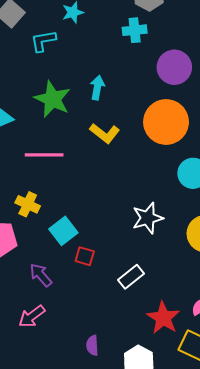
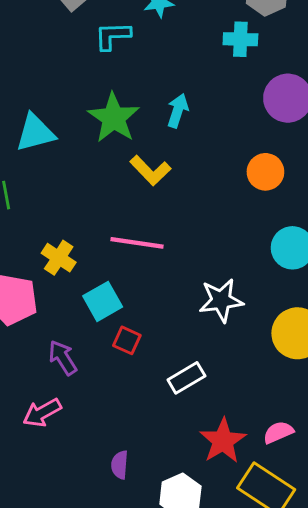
orange circle: (166, 122) -> (265, 172), size x0.6
yellow L-shape: (105, 133) -> (150, 171), moved
pink line: (44, 155) -> (137, 243), moved

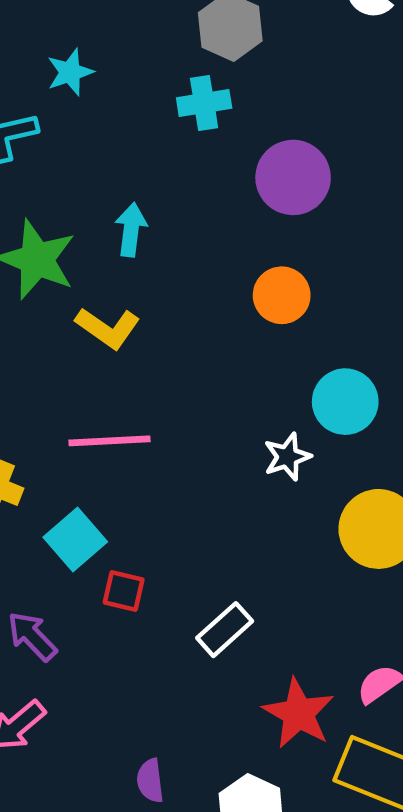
white star: (221, 300) -> (287, 457), moved, size x0.7

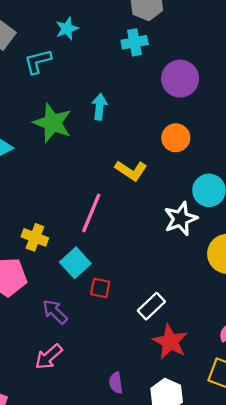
yellow L-shape: (108, 328) -> (131, 170), moved
pink line: (110, 441) -> (91, 213), turned -63
white star: (287, 457) -> (181, 219), size x1.4
red star: (298, 713) -> (170, 342), moved

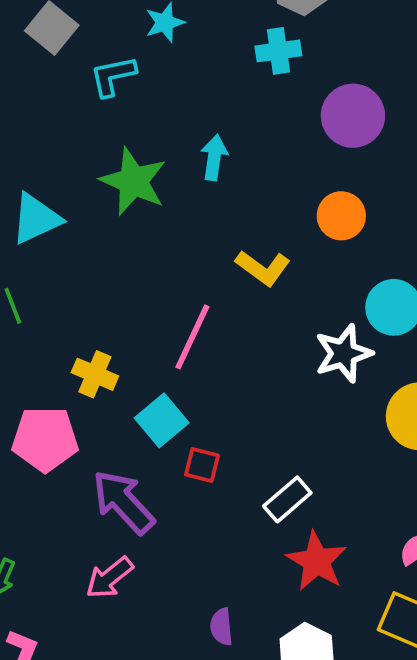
purple arrow: (55, 312) -> (123, 502), size x1.5

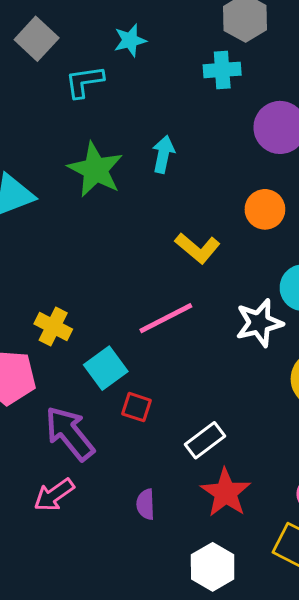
pink line: (192, 337) -> (166, 318), moved, turned 34
purple semicircle: (221, 627) -> (146, 504), moved

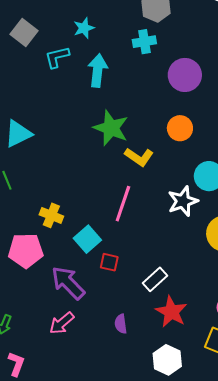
cyan arrow: (163, 154) -> (98, 70), moved, size x1.4
green star: (95, 170) -> (111, 128), moved
pink line: (166, 318) -> (123, 204), turned -39

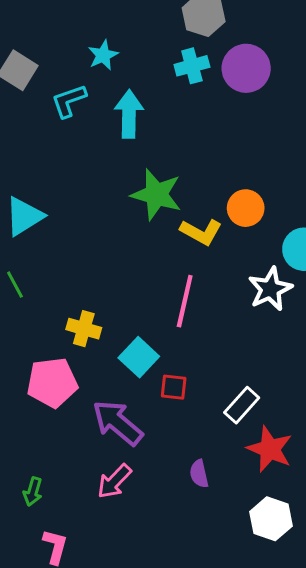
purple circle: (185, 75) -> (246, 68), moved
orange circle: (180, 128) -> (246, 208), moved

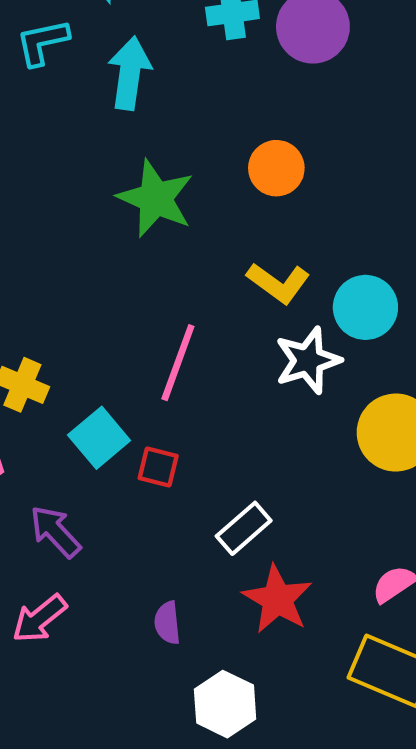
orange circle: (246, 208) -> (276, 168), moved
yellow L-shape: (201, 232) -> (278, 283), moved
red square: (174, 387) -> (158, 467), moved
purple arrow: (118, 423) -> (55, 532), size x0.7
white hexagon: (271, 519) -> (225, 704), moved

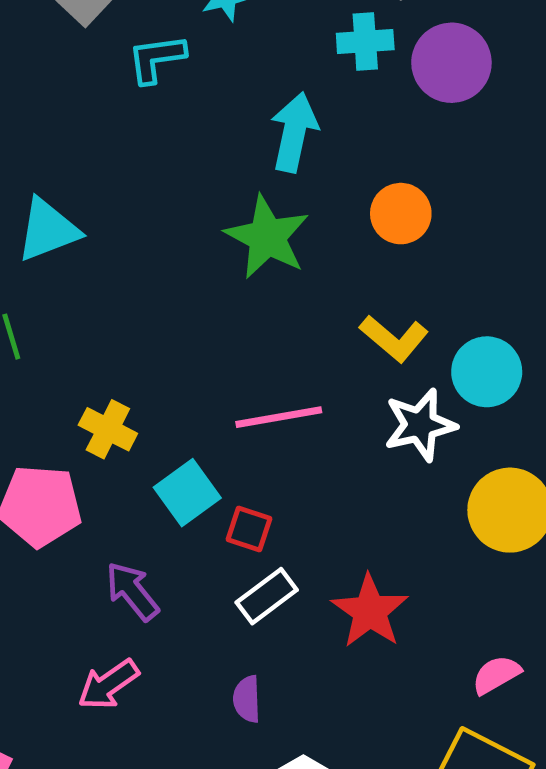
cyan arrow: (130, 73) -> (294, 132), moved
pink line: (178, 363) -> (279, 417), turned 56
white rectangle: (244, 528) -> (267, 596), moved
red star: (277, 599) -> (370, 611), moved

